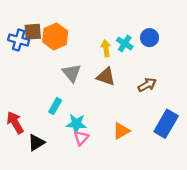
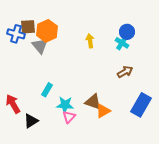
cyan cross: (125, 44) -> (122, 43), moved
gray triangle: (72, 73) -> (40, 46), moved
brown triangle: (106, 77) -> (93, 102), moved

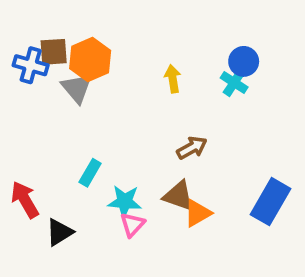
brown arrow: (125, 72) -> (192, 148), moved

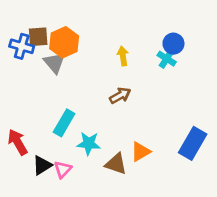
brown arrow: (192, 148) -> (120, 96), moved
cyan rectangle: (90, 173) -> (64, 123), size x1.4
brown triangle: (178, 196) -> (116, 164), moved
pink triangle: (132, 225) -> (63, 169), moved

